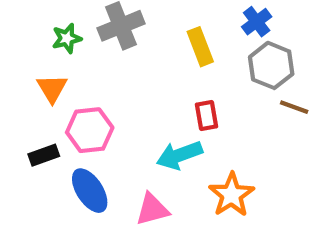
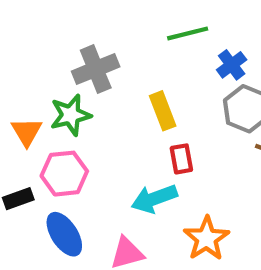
green star: (67, 38) -> (71, 115), moved, size x1.4
yellow rectangle: (200, 47) -> (163, 111), moved

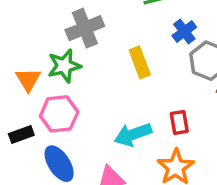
blue cross: (232, 65) -> (184, 31), moved
red rectangle: (181, 159) -> (179, 122), moved

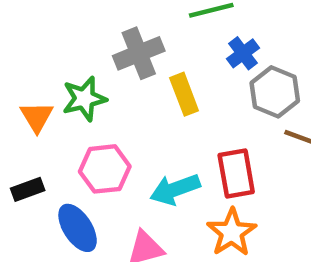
gray cross: (85, 28) -> (139, 53), moved
pink hexagon: (59, 114) -> (105, 169), moved
red rectangle: (179, 122) -> (236, 173), size x1.5

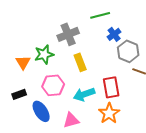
yellow rectangle: (184, 94) -> (80, 62), moved

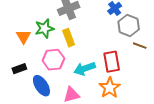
yellow rectangle: (80, 62) -> (69, 38), moved

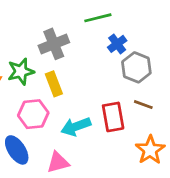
brown line: (140, 46) -> (143, 105), moved
orange star: (110, 88) -> (150, 150), moved

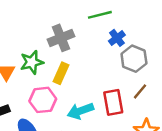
yellow rectangle: (54, 84) -> (61, 73), turned 45
brown line: (143, 105) -> (140, 91), turned -70

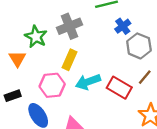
green star: (32, 62) -> (36, 37), moved, turned -30
red rectangle: (113, 102) -> (119, 88), turned -50
cyan arrow: (80, 111) -> (88, 82), moved

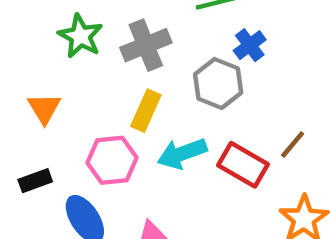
green star: (36, 37) -> (80, 36), moved
gray hexagon: (139, 46) -> (218, 84), moved

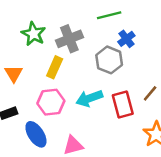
yellow rectangle: (146, 111) -> (55, 67), moved
red rectangle: (243, 165) -> (123, 105), turned 45

